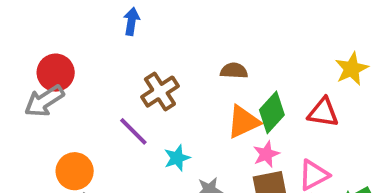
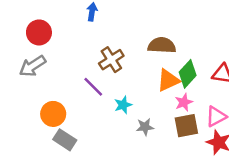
brown semicircle: (234, 71) -> (162, 45), size x1.5
red circle: (56, 73) -> (39, 32), moved

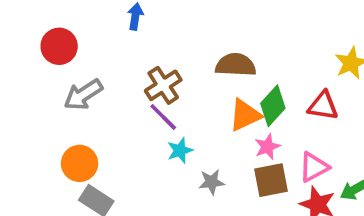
gray arrow: (32, 66) -> (83, 95), moved
purple line: (93, 87) -> (163, 117), moved

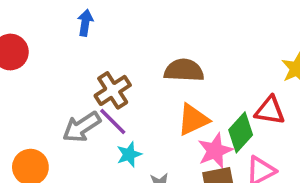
gray arrow: (83, 95) -> (82, 127), moved
green diamond: (273, 106) -> (241, 132), moved
pink star: (267, 147) -> (215, 151), size x1.4

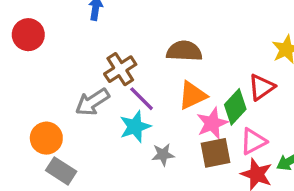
red triangle: (270, 110) -> (261, 87), turned -44
purple line: (113, 121) -> (142, 99), moved
cyan star: (129, 154) -> (135, 127), size x1.4

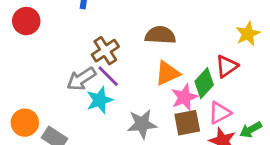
purple line: (142, 99) -> (108, 76), moved
cyan star: (135, 127) -> (100, 100), moved
orange circle: (46, 138) -> (25, 123), moved
gray star: (163, 155) -> (142, 124), size x1.5

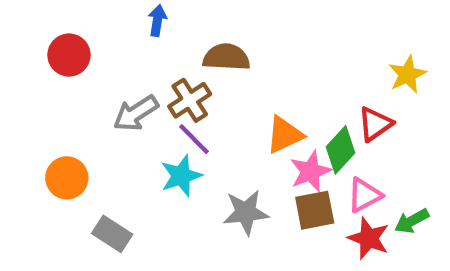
brown semicircle: (160, 35) -> (226, 57), moved
gray arrow: (81, 79) -> (136, 113), moved
orange circle: (25, 123) -> (67, 178), moved

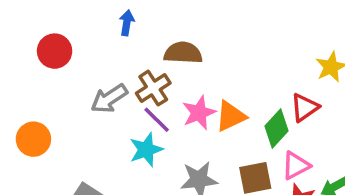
pink star: (310, 171) -> (199, 113), moved
orange circle: (67, 178) -> (33, 139), moved

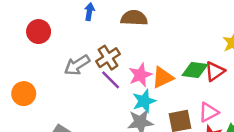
brown semicircle: (183, 53) -> (134, 18), moved
green diamond: (276, 129) -> (195, 70), moved, turned 55
cyan star: (146, 150) -> (144, 101), moved

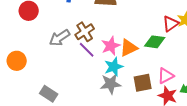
red triangle: (215, 71) -> (171, 24), moved

